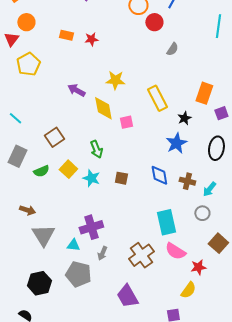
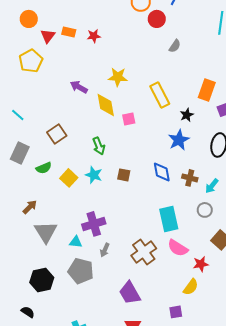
red triangle: (11, 39) -> (48, 36), moved
yellow square: (68, 169) -> (69, 178), moved
brown arrow: (27, 210) -> (30, 207), turned -63

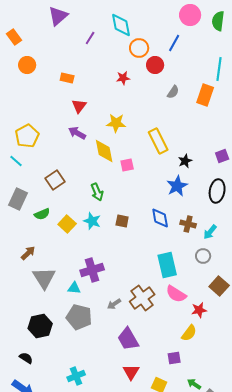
red triangle: (48, 36) -> (79, 106), moved
red star: (94, 36) -> (123, 78), moved
yellow pentagon: (31, 61) -> (27, 136), moved
orange rectangle: (207, 90) -> (205, 95), moved
gray arrow: (105, 250) -> (114, 304), moved, turned 32

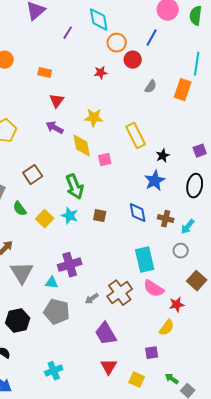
green arrow: (97, 192) -> (75, 187), size x1.4
green semicircle: (42, 214) -> (20, 209), turned 77

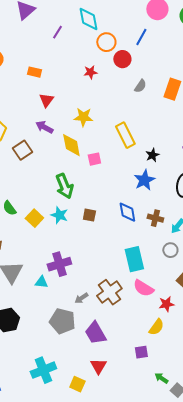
brown square: (33, 175) -> (22, 150), moved
gray pentagon: (57, 312) -> (62, 321), moved
cyan cross: (54, 371) -> (43, 370), size x1.4
yellow square: (137, 380) -> (77, 384), moved

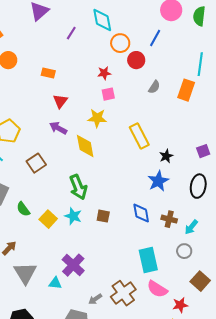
brown square: (22, 150) -> (36, 163), moved
pink square: (94, 159) -> (108, 94), moved
purple cross: (59, 264) -> (73, 265), turned -30

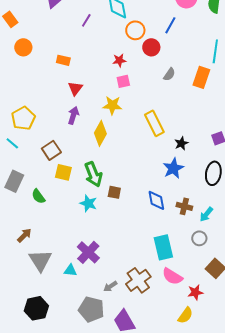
purple arrow: (58, 128) -> (73, 115), turned 78
yellow diamond: (85, 146) -> (100, 133), turned 40
brown square: (103, 216) -> (114, 192), moved
yellow square: (48, 219) -> (63, 172), moved, turned -30

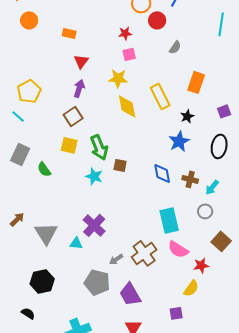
orange rectangle: (201, 77) -> (196, 82), moved
yellow diamond: (100, 133) -> (127, 106), moved, turned -40
brown square: (51, 150) -> (73, 116), moved
brown arrow: (24, 235) -> (17, 219), moved

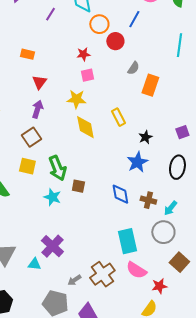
orange rectangle: (196, 82) -> (150, 85), moved
yellow rectangle: (160, 96) -> (118, 117), size x0.7
gray circle: (205, 211) -> (163, 232), size x1.5

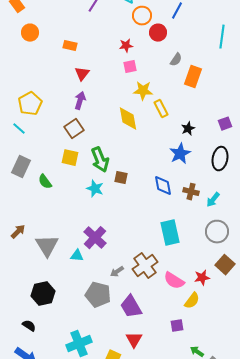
yellow star: (76, 99) -> (143, 91), moved
gray circle: (163, 232) -> (217, 232), moved
brown square: (179, 262) -> (225, 265), moved
pink semicircle: (136, 270) -> (174, 281), moved

